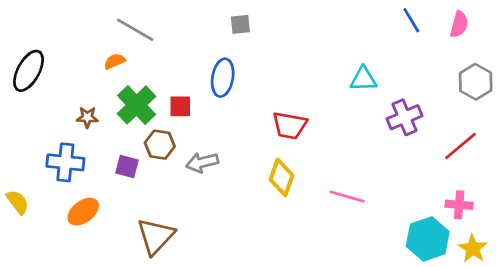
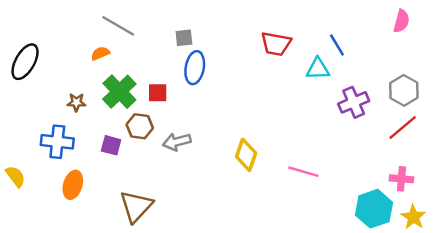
blue line: (411, 20) -> (337, 45), moved
gray square: (240, 24) -> (184, 38), moved
gray hexagon: (476, 82) -> (404, 90), moved
red trapezoid: (290, 125) -> (276, 44), moved
orange ellipse: (83, 212) -> (73, 185), turned -36

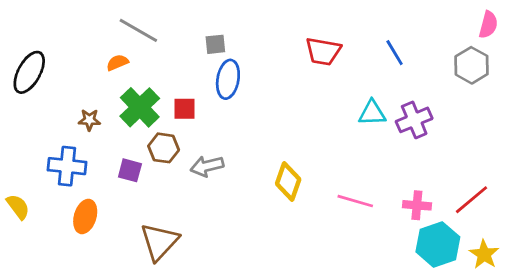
pink semicircle: (401, 21) -> (488, 25), moved
cyan triangle: (318, 69) -> (372, 113), moved
gray hexagon: (404, 90) -> (472, 65), moved
red line: (403, 127) -> (472, 200), moved
pink cross: (401, 179) -> (417, 205), moved

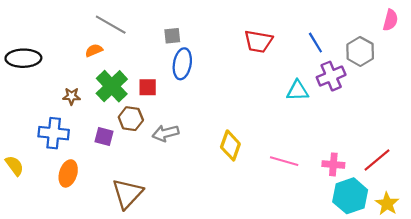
gray hexagon: (472, 65) -> (360, 51), moved
black ellipse: (29, 72) -> (23, 58), turned 60
purple cross: (414, 120) -> (331, 76), moved

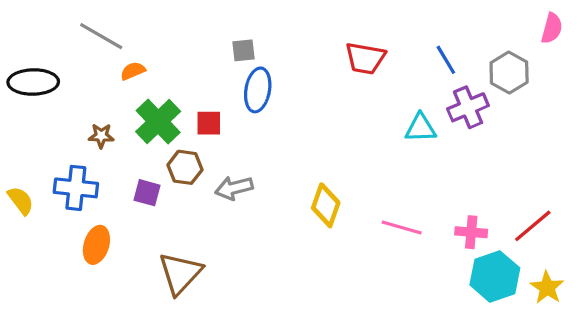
gray line: (111, 25) -> (101, 36), moved
yellow semicircle: (14, 166) -> (21, 201), moved

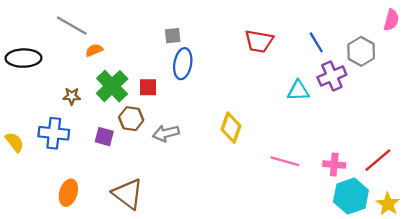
yellow diamond: (326, 205) -> (231, 128), moved
orange ellipse: (96, 245) -> (68, 193), moved
brown triangle: (180, 273) -> (128, 194), turned -36

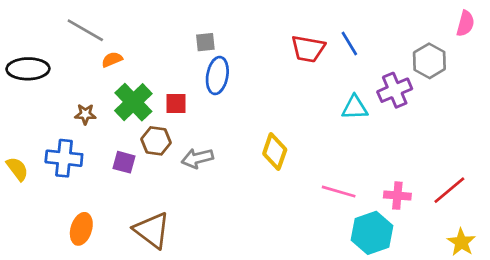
blue line: (316, 42) -> (349, 44), moved
cyan hexagon: (351, 196) -> (372, 233), moved

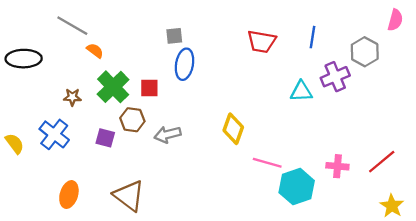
blue line: (349, 44) -> (313, 37), moved, turned 40
orange semicircle: (112, 60) -> (95, 51), turned 60
blue cross: (64, 158) -> (54, 134), turned 32
pink line: (339, 192) -> (267, 163), moved
cyan hexagon: (372, 233) -> (297, 187), moved

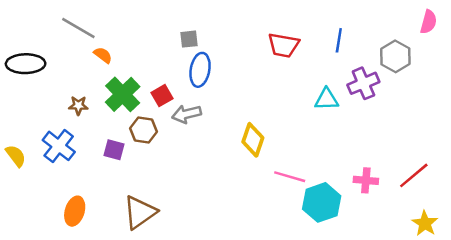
red square: (149, 88) -> (162, 96), turned -30
gray arrow: (168, 134) -> (187, 114), moved
brown triangle: (129, 196) -> (140, 212), turned 48

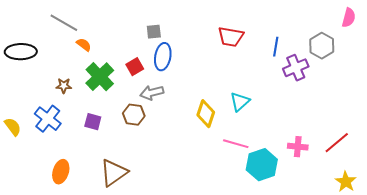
blue line: (339, 40) -> (276, 47), moved
red square: (162, 96) -> (135, 67), moved
cyan triangle: (327, 99) -> (240, 102), moved, turned -40
brown hexagon: (144, 130) -> (134, 115), moved

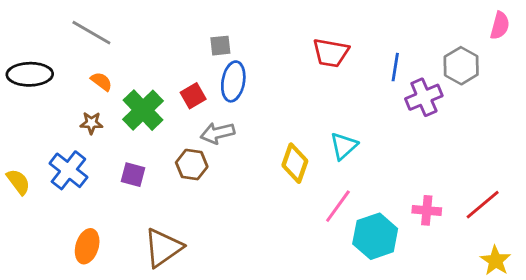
orange semicircle: (84, 45) -> (101, 81), moved
pink line: (236, 144) -> (338, 206), turned -70

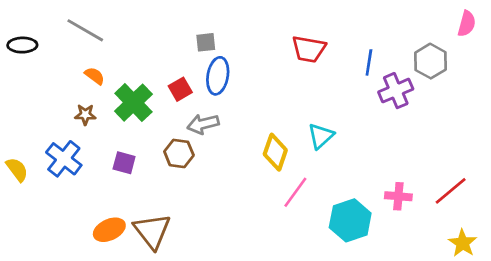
black ellipse: (30, 74) -> (22, 45), moved, size x0.7
pink line: (338, 206) -> (295, 192), moved
orange ellipse: (87, 246) -> (109, 230), moved, turned 48
brown triangle: (163, 248) -> (152, 231), turned -33

